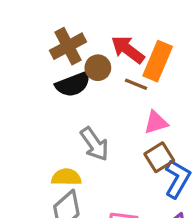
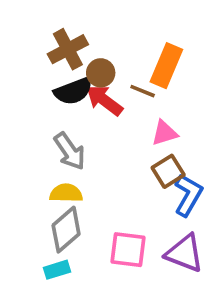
red arrow: (128, 49) -> (104, 100), moved
gray arrow: (95, 144) -> (70, 151), moved

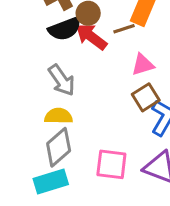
brown line: (143, 91) -> (124, 29), turned -40
cyan rectangle: (57, 270) -> (51, 181), size x1.5

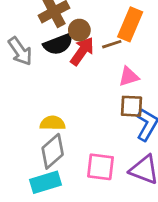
red arrow: (91, 37) -> (82, 51), turned 88
gray arrow: (62, 80) -> (20, 51), moved
brown square: (146, 97) -> (132, 106), turned 35

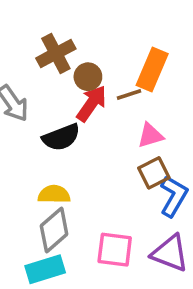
black semicircle: (58, 44) -> (61, 137), moved
brown square: (132, 106) -> (154, 173), turned -30

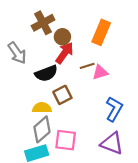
brown line: (129, 95) -> (87, 66), moved
brown square: (154, 173) -> (62, 95), moved
pink square: (115, 250) -> (66, 140), moved

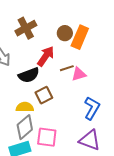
brown circle: (62, 37) -> (65, 33), moved

